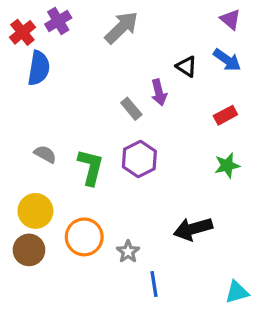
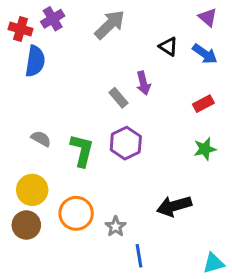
red cross: (22, 32) -> (20, 29), turned -35
black triangle: (186, 66) -> (168, 47), moved

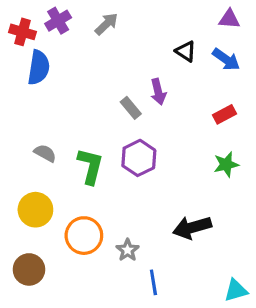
purple triangle: (208, 17) -> (229, 19), turned -36
gray arrow: (110, 25) -> (107, 24), moved, size x0.7
brown circle: (26, 225) -> (29, 269), moved

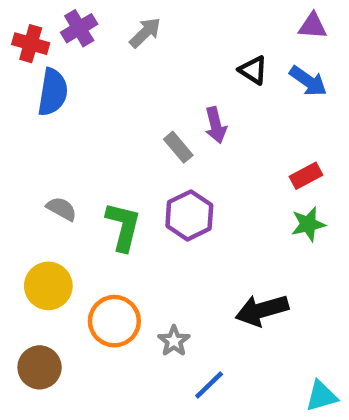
red rectangle: (224, 114) -> (306, 176), moved
blue line: (153, 282) -> (209, 385), turned 55

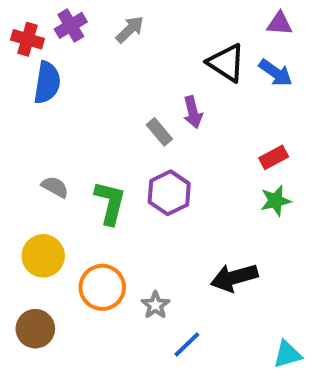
black triangle: (253, 70) -> (226, 63), size x1.5

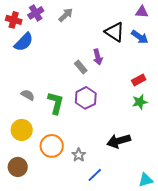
blue semicircle: (47, 83) -> (24, 42), turned 35

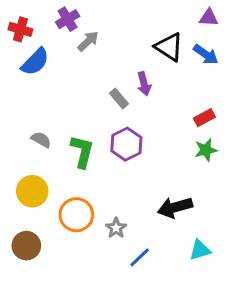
purple cross: (36, 13) -> (68, 19), moved
gray arrow: (66, 15) -> (88, 41), moved
cyan triangle: (146, 180) -> (200, 250), moved

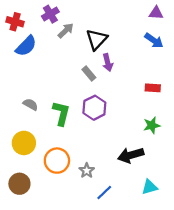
black triangle: (169, 47) -> (97, 39), moved, turned 40
red rectangle: (204, 118) -> (153, 88), turned 32
green star: (206, 150) -> (152, 125), moved

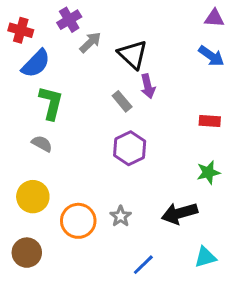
black triangle: (97, 39) -> (133, 54), turned -30
green L-shape: (61, 113) -> (51, 103), moved
gray star: (87, 171) -> (121, 216), moved

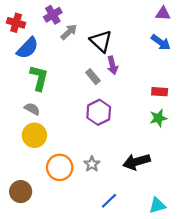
green star: (208, 172) -> (158, 118), moved
yellow circle: (33, 197) -> (34, 135), moved
cyan triangle: (205, 257) -> (157, 205), moved

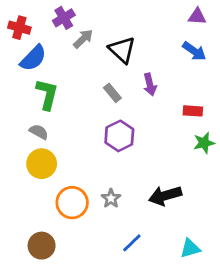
purple arrow: (112, 65) -> (150, 85), moved
green star: (158, 118) -> (204, 143), moved
brown circle: (21, 192) -> (42, 246), moved

